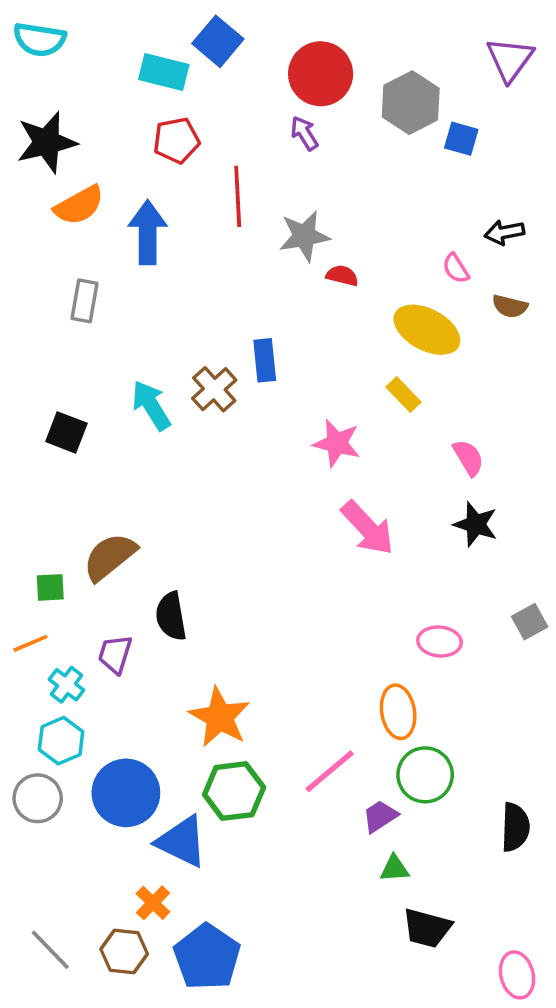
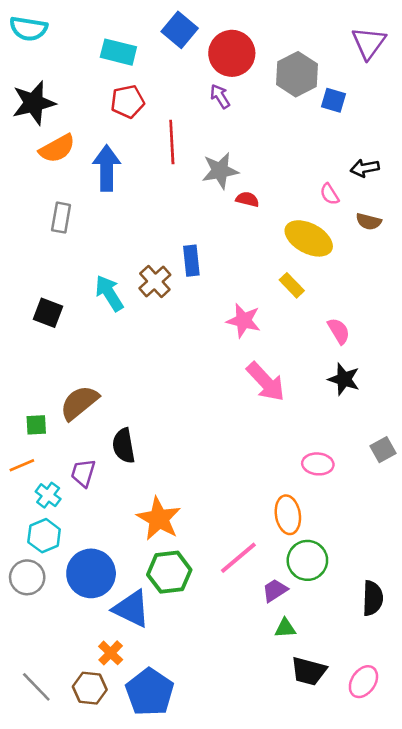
blue square: (218, 41) -> (180, 30), moved
pink ellipse: (517, 975) -> (363, 682), moved, turned 48

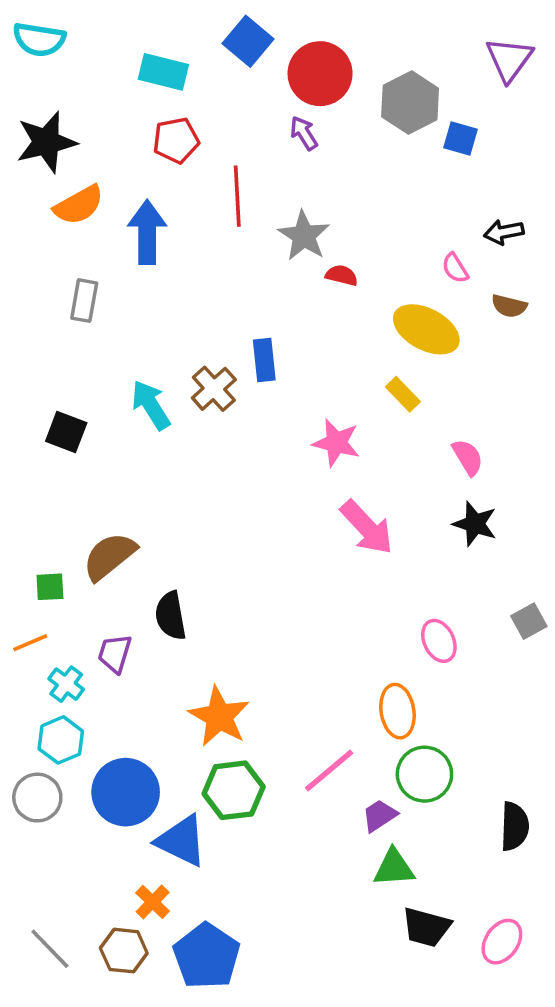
gray star: (220, 171) -> (304, 236), turned -30
pink ellipse: (318, 464) -> (439, 641), turned 60
green triangle: (285, 628) -> (394, 868), size x1.4

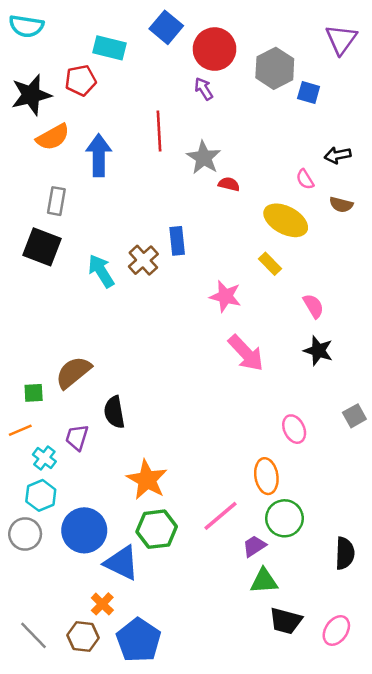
red pentagon: (176, 140) -> (81, 80), moved
black square: (66, 432) -> (42, 247), moved, size x1.4

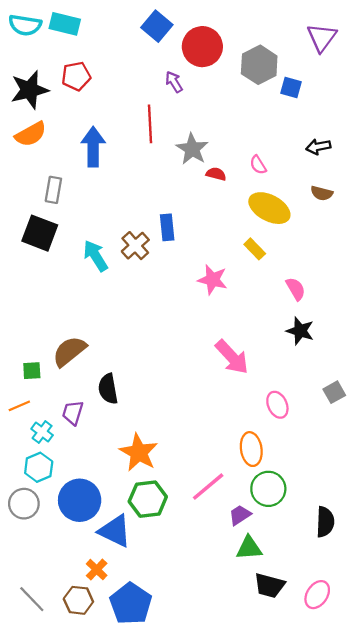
cyan rectangle: (110, 48) -> (65, 24), moved
purple arrow: (204, 89) -> (174, 82), moved
orange semicircle: (53, 137) -> (31, 134), moved
pink semicircle: (305, 179) -> (258, 165), moved
pink arrow: (246, 353) -> (232, 357), moved

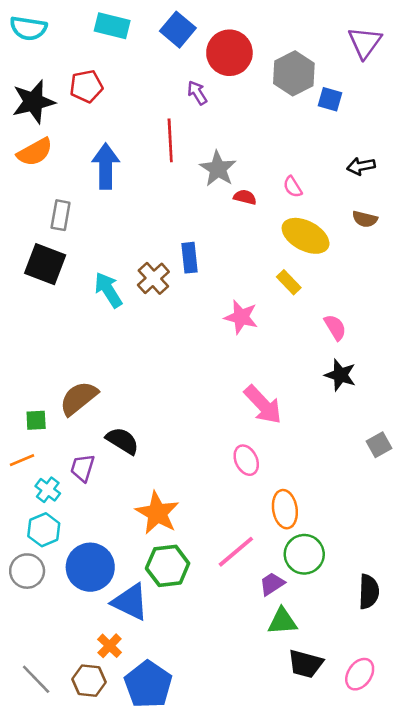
cyan rectangle: (65, 24) -> (112, 26), moved
black semicircle: (108, 389) -> (122, 441), turned 132
pink ellipse: (277, 405) -> (246, 460), moved

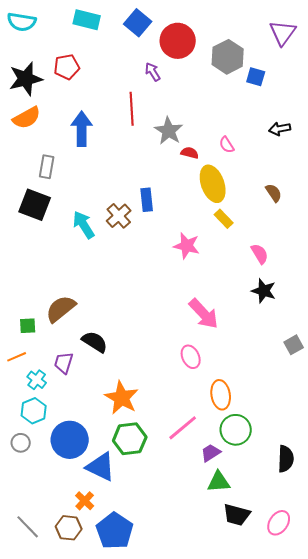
brown semicircle: (365, 219) -> (274, 193), moved, turned -138
yellow ellipse: (306, 236) -> (213, 184), moved, turned 42
gray circle: (27, 571) -> (21, 443), size x0.7

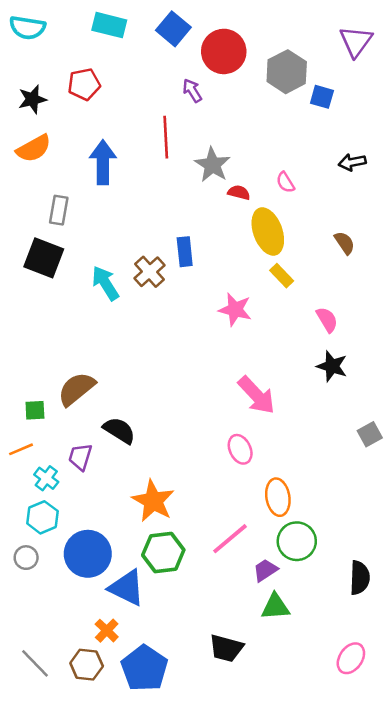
black star: (26, 79) -> (32, 99), size x0.7
black trapezoid: (237, 515) -> (226, 648), moved

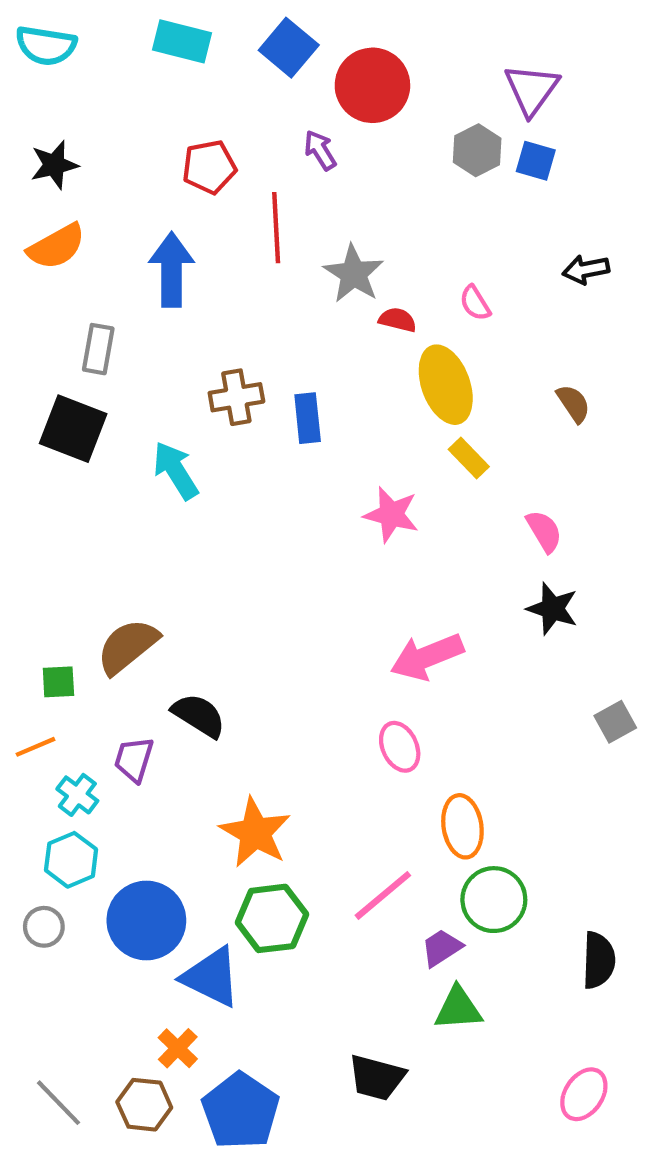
purple triangle: (356, 41) -> (532, 90), moved
gray hexagon: (287, 72) -> (477, 150), moved, size x0.7
red pentagon: (84, 84) -> (209, 167), moved
brown cross: (149, 272) -> (236, 397), moved, turned 32
pink arrow: (256, 395) -> (427, 657), turned 111

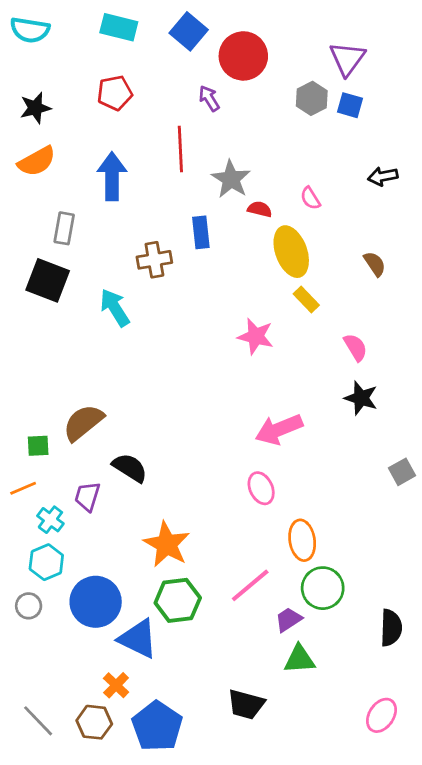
red pentagon: (209, 167) -> (115, 93), moved
blue rectangle: (308, 418) -> (201, 232), moved

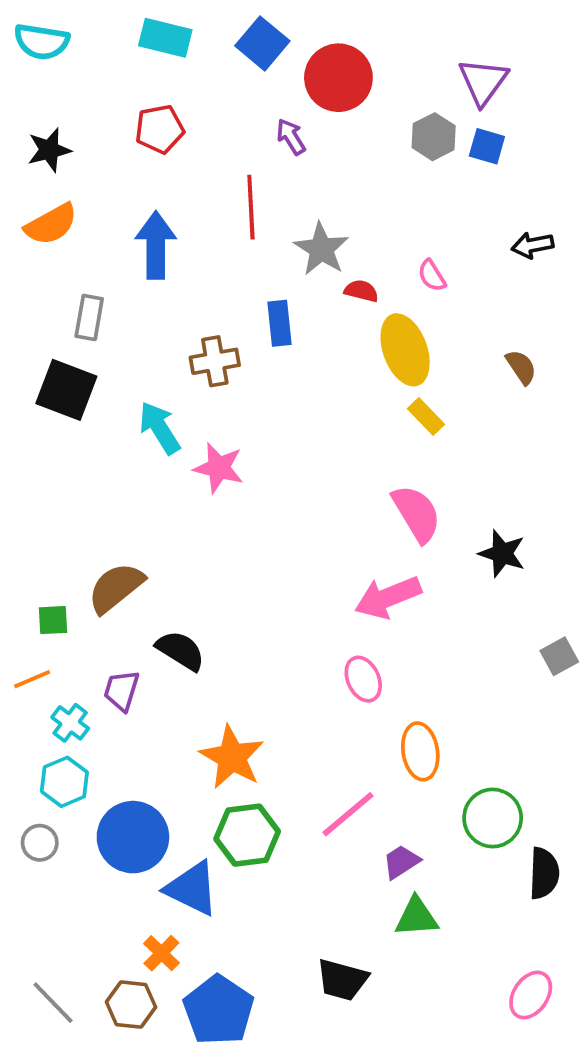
pink star: (256, 336) -> (219, 468), moved
pink semicircle: (356, 347) -> (416, 514), moved, size x1.5
green circle: (323, 588) -> (493, 818), moved

